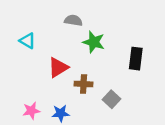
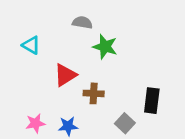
black rectangle: (136, 59) -> (152, 101), moved
gray square: (112, 99) -> (125, 123), moved

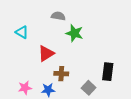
brown cross: (94, 93) -> (61, 74), moved

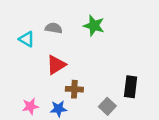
gray semicircle: (58, 16) -> (54, 28), moved
green star: (74, 33) -> (94, 26), moved

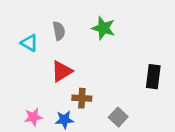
gray semicircle: (54, 28) -> (59, 31), turned 70
black rectangle: (131, 87) -> (153, 77), moved

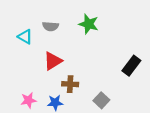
gray semicircle: (59, 31) -> (51, 26), turned 105
black rectangle: (153, 77) -> (131, 66), turned 30

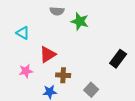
gray semicircle: (51, 26) -> (57, 11), moved
pink star: (29, 100) -> (26, 71), moved

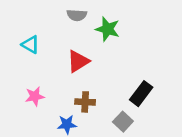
red triangle: (48, 55) -> (78, 61), moved
black rectangle: (118, 59) -> (141, 94), moved

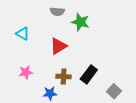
black rectangle: (141, 94) -> (89, 74), moved
gray square: (123, 122) -> (114, 91), moved

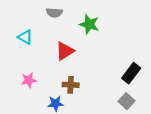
gray semicircle: (57, 12) -> (54, 13), moved
black rectangle: (89, 74) -> (131, 73), moved

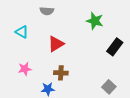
green star: (89, 24) -> (95, 21), moved
black rectangle: (131, 73) -> (115, 47), moved

